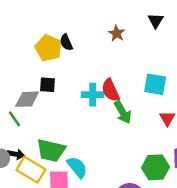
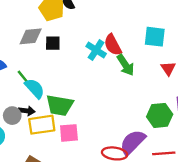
cyan cross: (93, 95) -> (96, 50), turned 36
gray diamond: (27, 99) -> (31, 36), moved
cyan semicircle: (77, 167) -> (35, 88), moved
yellow rectangle: (31, 170) -> (42, 125), turned -36

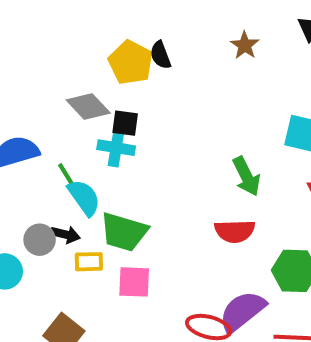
gray diamond: (31, 36) -> (88, 107), turned 45
red semicircle: (113, 45) -> (235, 231), moved, turned -70
cyan cross: (96, 50) -> (116, 148), moved, turned -30
yellow rectangle: (42, 125) -> (89, 262), size x0.6

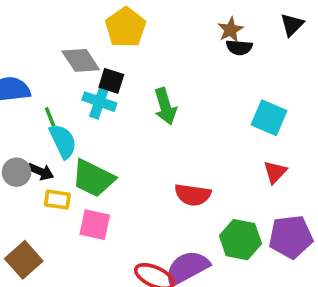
black semicircle: (160, 55) -> (239, 47), moved, turned -75
green arrow: (246, 176) -> (165, 106), moved

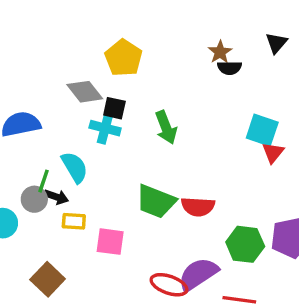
green line: (51, 119) -> (44, 181), moved, turned 45
red triangle: (275, 172) -> (273, 153), moved
green trapezoid: (93, 178) -> (156, 201), moved

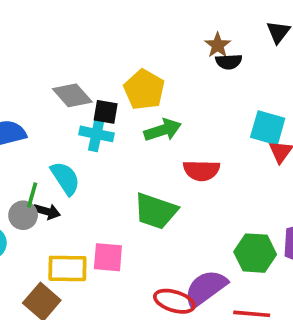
yellow pentagon: (124, 58) -> (144, 90), moved
green arrow: (166, 127) -> (163, 130), turned -84
red semicircle: (198, 207) -> (201, 170), moved
yellow rectangle: (74, 221) -> (67, 268), moved, size x1.5

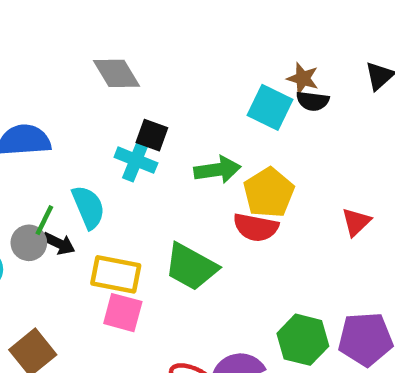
brown star: (218, 45) -> (303, 79), turned -30
yellow pentagon: (144, 90) -> (269, 193), moved
gray diamond: (72, 95) -> (116, 73), moved
cyan square: (268, 128) -> (270, 107), moved
yellow rectangle: (67, 268) -> (116, 274), moved

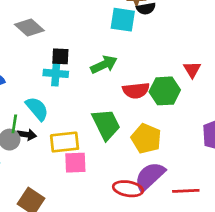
yellow pentagon: (269, 193) -> (146, 138), moved
green trapezoid: (191, 267) -> (106, 124), turned -128
green hexagon: (303, 340) -> (165, 91), moved

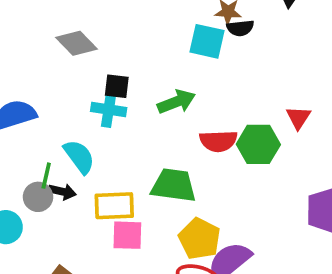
green trapezoid: (106, 124) -> (174, 185), turned -60
yellow pentagon: (146, 138) -> (199, 239), moved

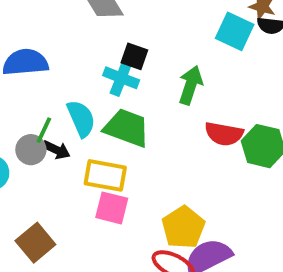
green arrow: (176, 102) -> (191, 85), turned -63
green trapezoid: (174, 185) -> (127, 128), moved

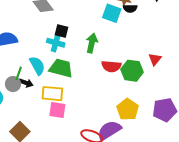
yellow pentagon: (183, 227) -> (128, 109), moved

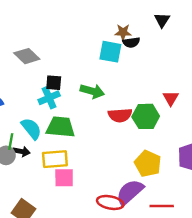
cyan cross: (56, 43) -> (49, 98), turned -30
green arrow: (92, 43) -> (92, 91), turned 102

